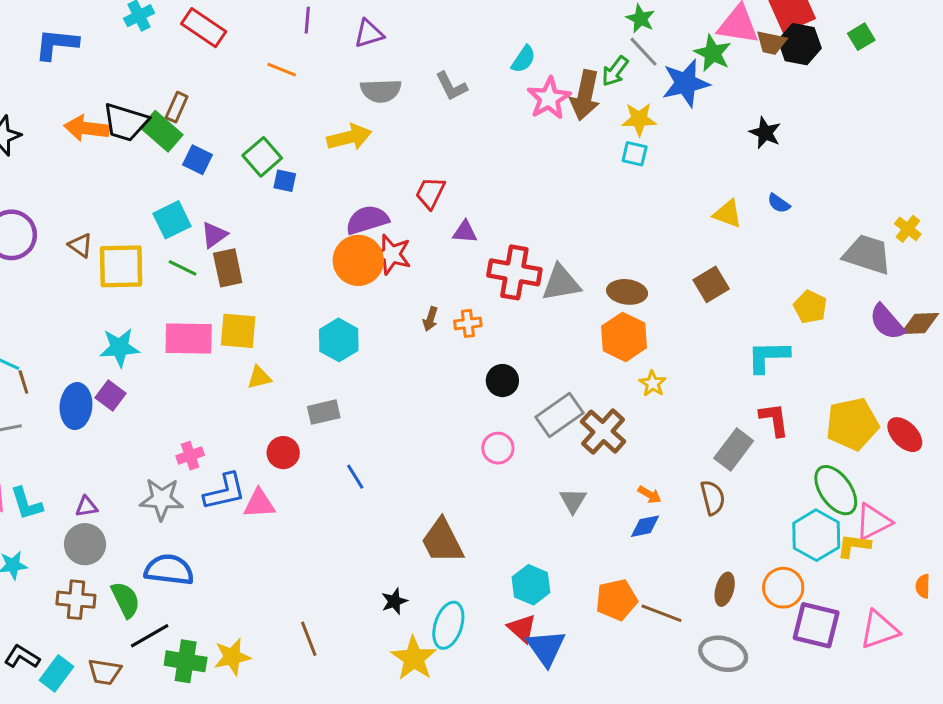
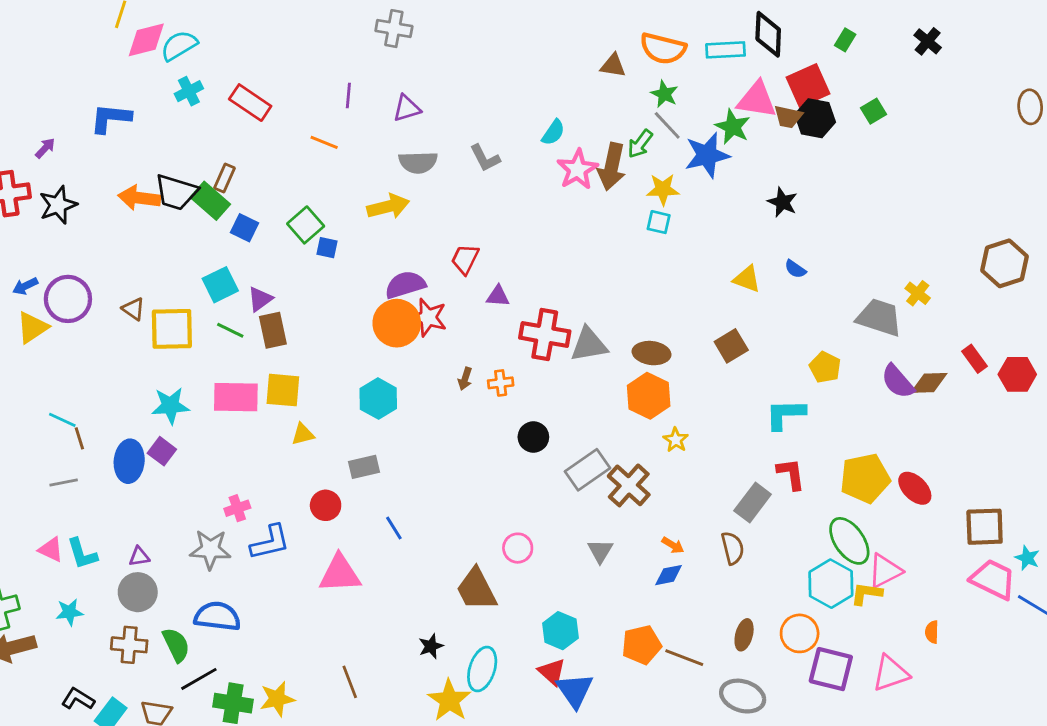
pink circle: (498, 448) -> (518, 548), moved
pink triangle: (259, 504) -> (340, 574), moved, size x1.4

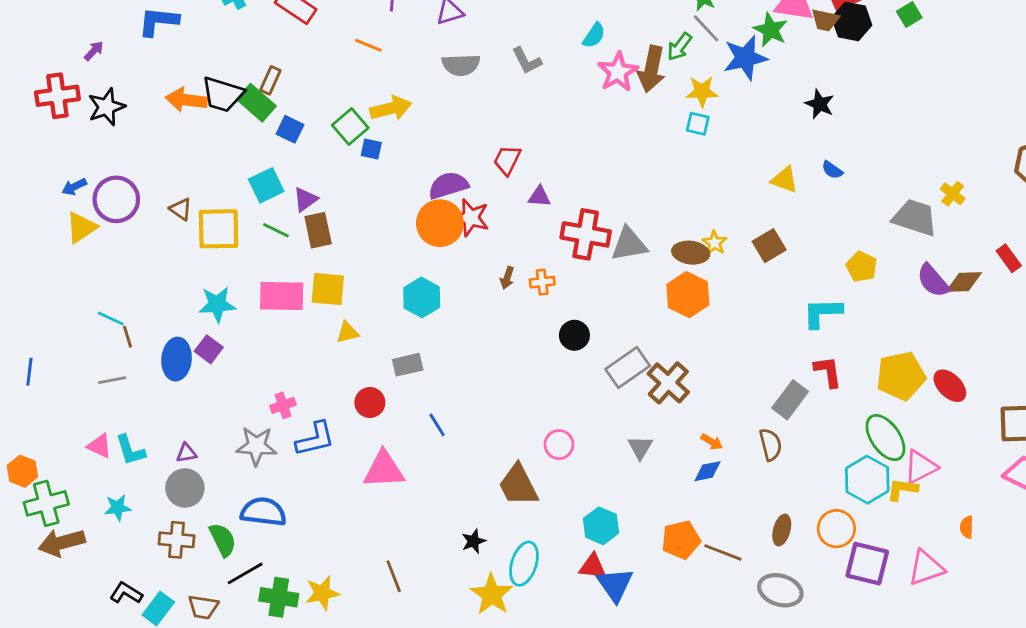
yellow arrow: (388, 206) -> (391, 108), moved
yellow star: (676, 440) -> (715, 243), moved
red triangle: (552, 672) -> (593, 566), turned -36

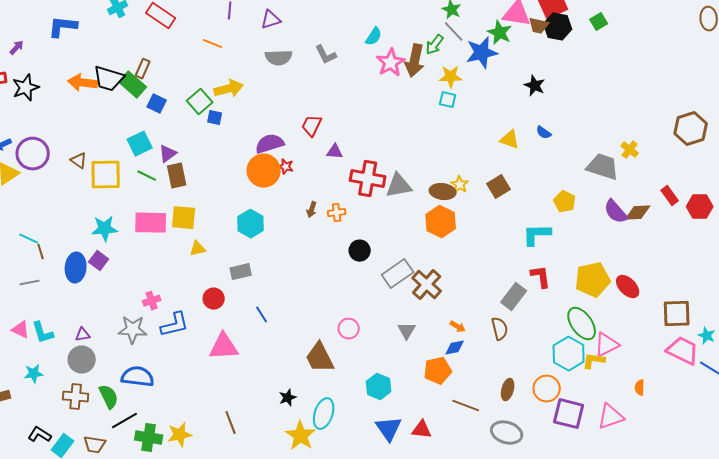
red star: (471, 218) -> (286, 167), size x0.6
orange pentagon: (681, 540) -> (438, 371), moved
red triangle: (593, 566) -> (422, 430), moved

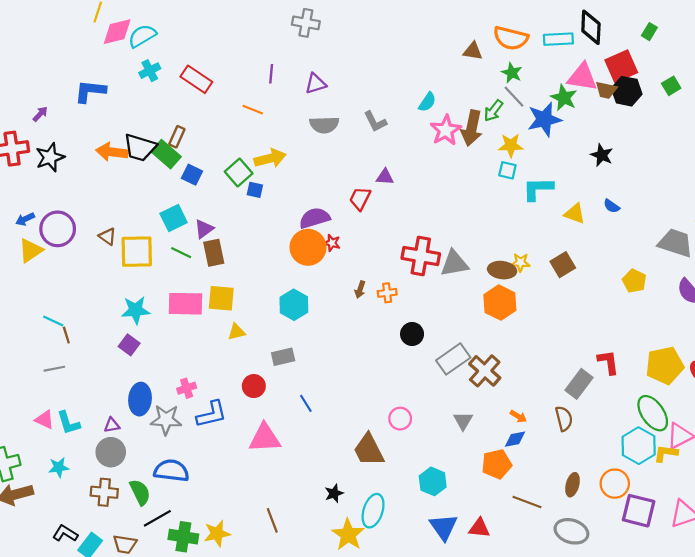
purple triangle: (335, 152) -> (385, 177), moved
yellow star: (460, 185) -> (520, 262), turned -30
cyan L-shape: (537, 235) -> (538, 189), moved
blue ellipse: (76, 268) -> (140, 399), moved

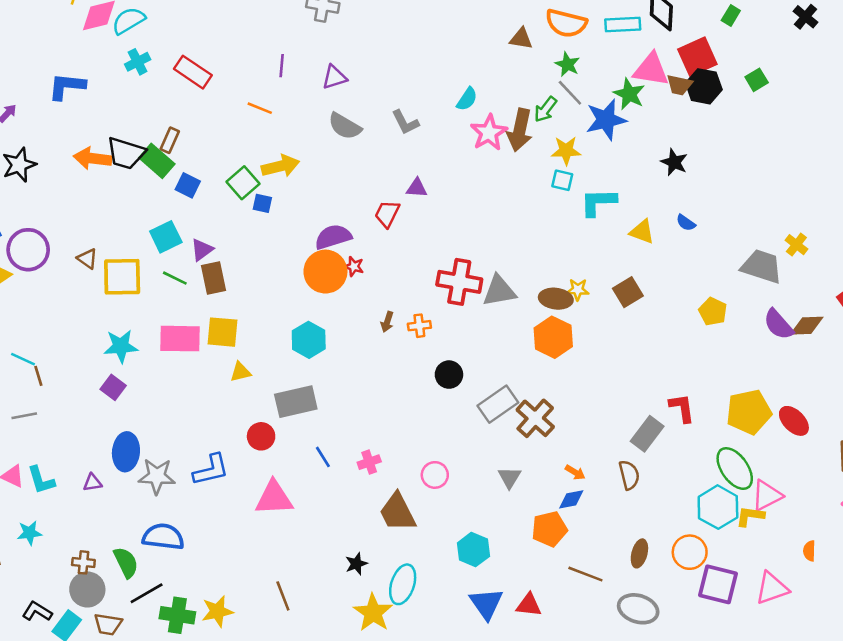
gray semicircle: (324, 125) -> (345, 126), turned 32
gray rectangle: (283, 357) -> (296, 402), size x1.5
pink cross: (187, 388) -> (369, 462), moved
gray circle: (111, 452) -> (87, 589), moved
brown cross: (104, 492) -> (83, 562), size x0.7

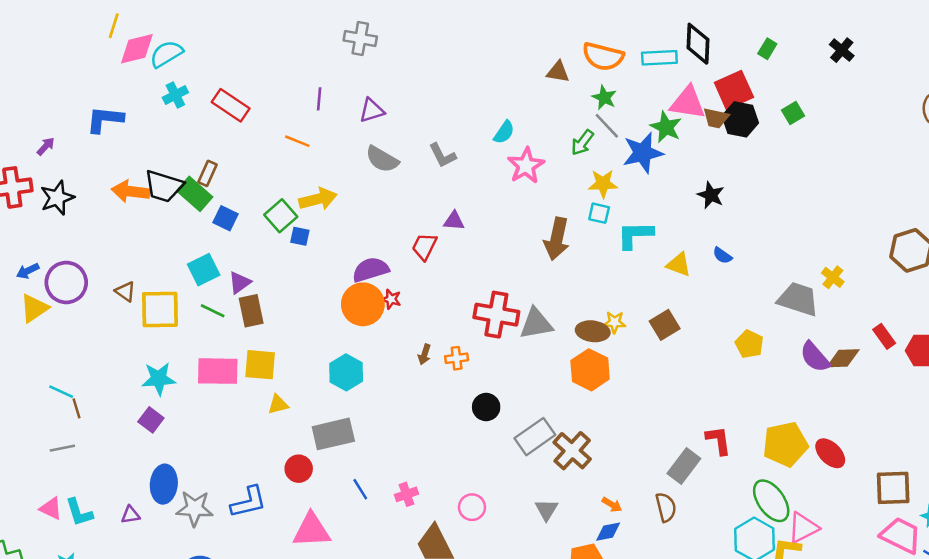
brown arrow: (520, 130) -> (557, 239), moved

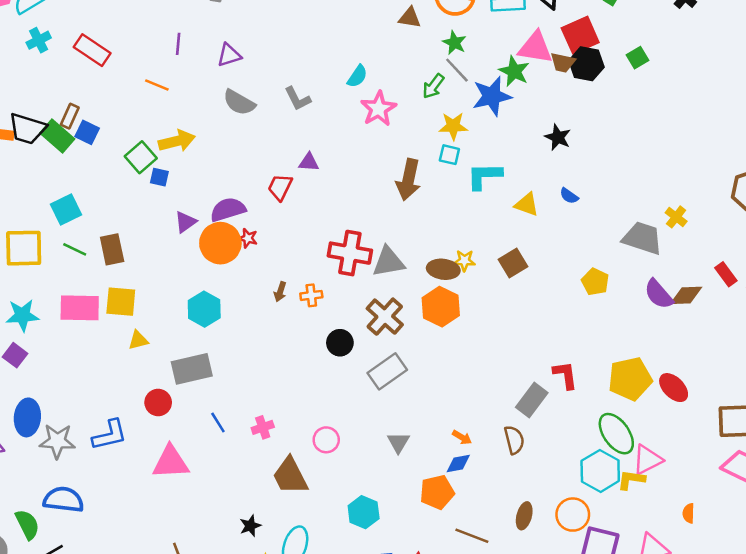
blue square: (225, 218) -> (87, 132), moved
purple triangle: (240, 282) -> (186, 222), moved
brown cross: (572, 451) -> (385, 317), moved

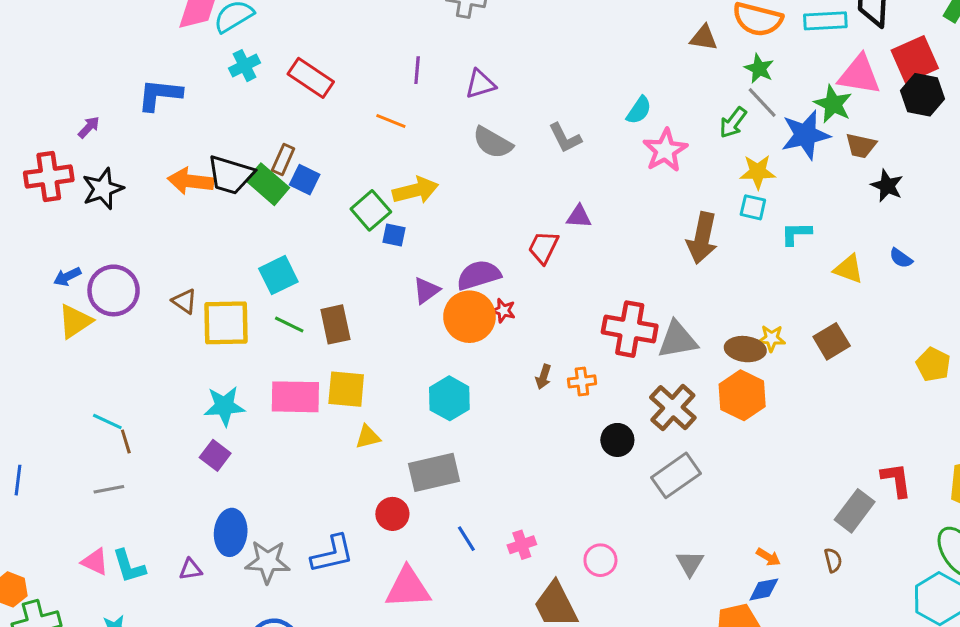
brown trapezoid: (563, 63) -> (861, 146), moved
cyan L-shape: (484, 176) -> (796, 233), size x0.7
brown semicircle: (514, 440) -> (833, 560), size x0.7

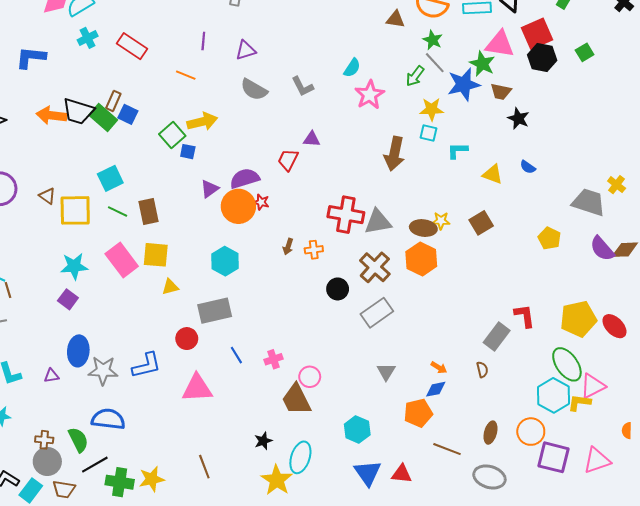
pink rectangle: (295, 397) -> (122, 260), turned 52
pink circle: (600, 560) -> (310, 377), moved

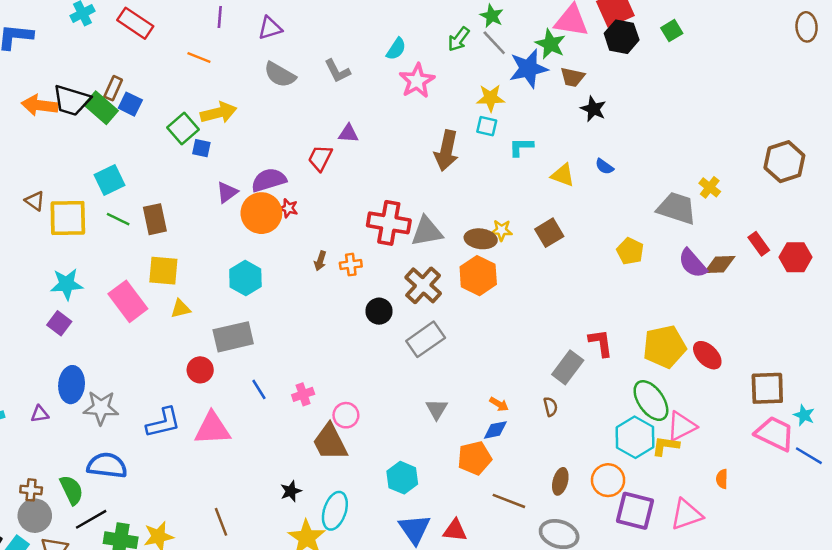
green arrow: (415, 76) -> (459, 39), moved
pink rectangle: (122, 260) -> (128, 301), moved
blue L-shape: (146, 365) -> (163, 423), moved

